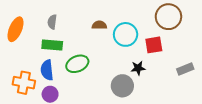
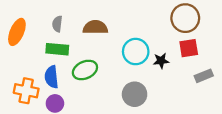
brown semicircle: (99, 25) -> (95, 27), moved, size x1.5
cyan circle: (126, 34) -> (136, 52), moved
red square: (154, 45) -> (189, 48), moved
black star: (138, 68) -> (161, 61), moved

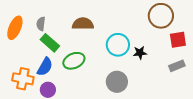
gray semicircle: (57, 24) -> (41, 24), moved
red square: (189, 48) -> (178, 40), moved
green rectangle: (57, 49) -> (50, 43), turned 36
blue semicircle: (52, 77) -> (45, 67), turned -144

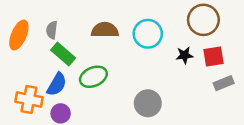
red square: (178, 40) -> (214, 57), moved
cyan circle: (118, 45) -> (148, 34), moved
black star: (140, 53) -> (184, 55), moved

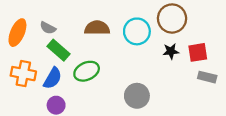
brown circle: (203, 20) -> (172, 19), moved
gray semicircle: (52, 30) -> (48, 28), turned -70
gray rectangle: (224, 83) -> (207, 77), turned 36
orange cross: (29, 99) -> (23, 74), moved

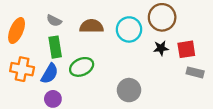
gray semicircle: (48, 28) -> (54, 21), moved
green rectangle: (58, 50) -> (55, 47), turned 40

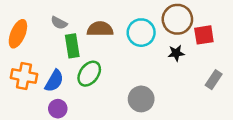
green rectangle: (55, 47) -> (72, 46), moved
red square: (186, 49) -> (204, 35), moved
green ellipse: (82, 67) -> (89, 74), turned -30
gray rectangle: (195, 72) -> (214, 80), turned -70

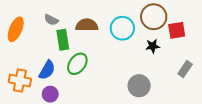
orange cross: (24, 76) -> (20, 81), moved
gray circle: (141, 99) -> (139, 86), moved

